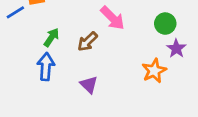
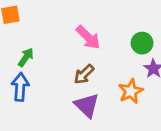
brown arrow: (87, 42) -> (84, 74), moved
purple triangle: (89, 85) -> (87, 105), moved, size x1.4

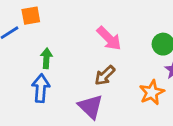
green arrow: (26, 57) -> (46, 58), turned -30
purple triangle: (87, 105) -> (91, 107), moved

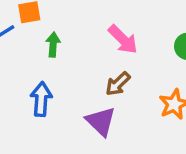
green arrow: (46, 58) -> (53, 45), moved

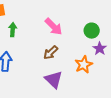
purple triangle: (101, 121) -> (54, 80), moved

